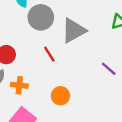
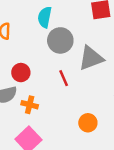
orange circle: (60, 96) -> (88, 123), moved

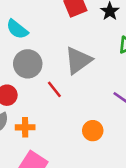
cyan semicircle: (45, 17) -> (17, 29), turned -48
gray circle: (60, 40) -> (28, 64), moved

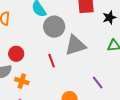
gray circle: (28, 64) -> (54, 27), moved

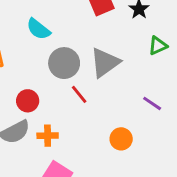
gray circle: (54, 27) -> (64, 63), moved

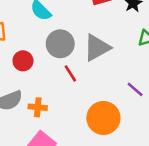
red circle: (28, 101) -> (23, 61), moved
orange circle: (121, 139) -> (103, 118), size x1.6

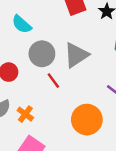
orange cross: (38, 107) -> (25, 114), turned 35

